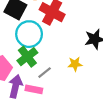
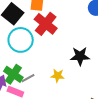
green cross: (27, 57) -> (13, 74), moved, turned -30

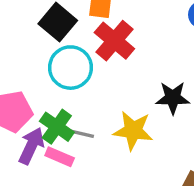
yellow star: (58, 76) -> (133, 131), size x1.6
gray line: (28, 78) -> (82, 134), turned 40

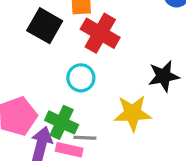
cyan circle: (71, 68) -> (81, 78), moved, size x0.7
gray line: (82, 134) -> (85, 138), moved

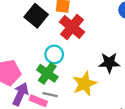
yellow star: (133, 113) -> (85, 84), turned -30
green cross: (62, 122) -> (47, 73), moved

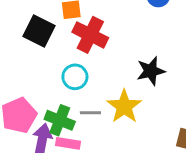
green cross: (47, 73) -> (60, 120), moved
gray line: (50, 95) -> (90, 113), moved

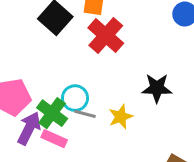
cyan circle: (75, 77) -> (75, 98), moved
yellow star: (124, 106) -> (121, 117), size x0.7

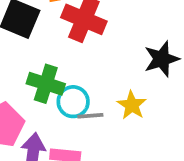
green cross: (52, 113) -> (46, 84), moved

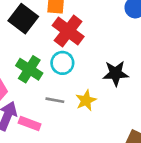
cyan circle: (73, 102) -> (62, 63), moved

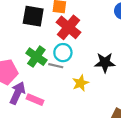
black square: (23, 19) -> (33, 16), turned -30
gray line: (55, 100) -> (56, 66), moved

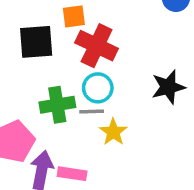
green cross: (36, 57) -> (57, 105), turned -30
yellow star: (80, 83) -> (113, 132), moved

